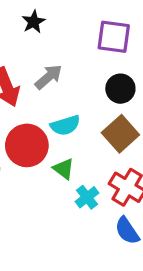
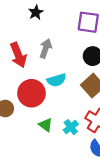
gray arrow: (49, 77) -> (46, 48), turned -30
green triangle: (64, 169) -> (46, 125), moved

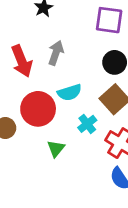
green triangle: (46, 125) -> (56, 148), turned 32
cyan cross: (71, 127) -> (87, 124), moved

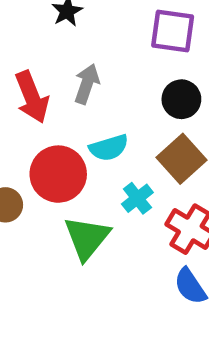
green triangle: (56, 148) -> (87, 238), size x1.6

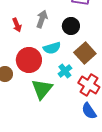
red arrow: (32, 97) -> (17, 25), size x0.6
black circle: (181, 99) -> (71, 26), moved

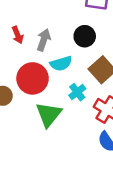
gray arrow: (42, 19) -> (44, 40), moved

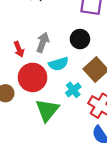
red arrow: (18, 35) -> (19, 49), moved

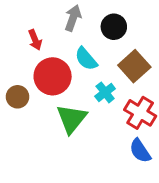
gray arrow: (43, 42) -> (73, 18), moved
cyan semicircle: (59, 64) -> (86, 59), turned 66

